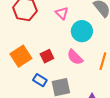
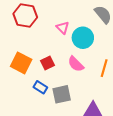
pink triangle: (62, 13) -> (63, 28), moved
orange square: (21, 56) -> (21, 63), turned -30

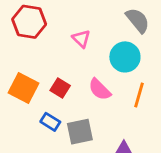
cyan circle: (83, 38) -> (125, 57), moved
red square: (47, 63) -> (60, 88), turned -32

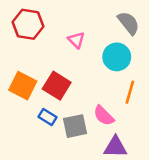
red square: (60, 88) -> (57, 86), size x1.5
pink semicircle: (100, 89) -> (104, 116), moved

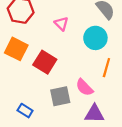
orange square: (23, 86) -> (16, 49), moved
blue rectangle: (48, 117) -> (25, 111), moved

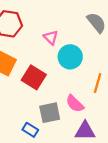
cyan circle: (95, 38) -> (70, 57), moved
blue rectangle: (25, 111) -> (30, 130), moved

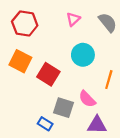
pink triangle: (51, 37) -> (73, 19), moved, turned 32
gray square: (50, 113) -> (63, 108), turned 30

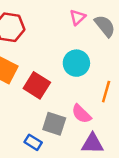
pink triangle: (73, 19) -> (78, 17), moved

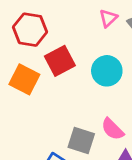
red square: (37, 85) -> (60, 61), moved, turned 30

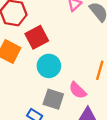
cyan circle: (107, 71) -> (49, 66), moved

